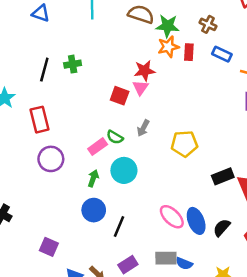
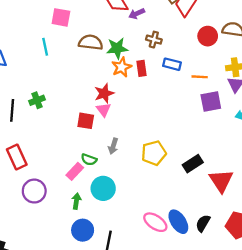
black rectangle: (223, 176) -> (193, 164), moved

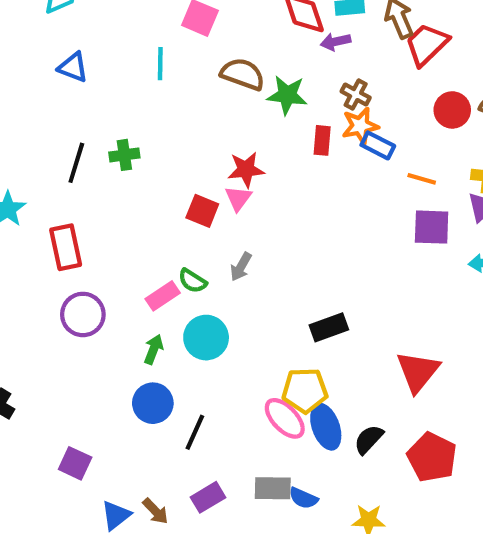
orange star: (122, 67) -> (360, 126), moved
yellow pentagon: (154, 153) -> (305, 390), moved
black rectangle: (193, 164) -> (329, 327), moved

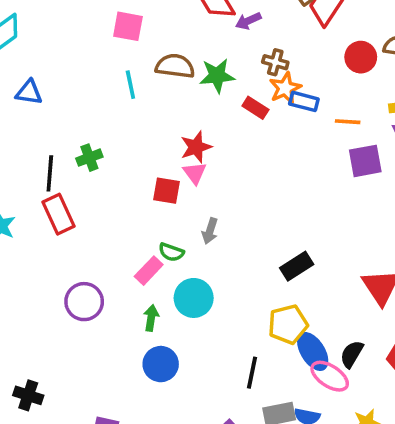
cyan line: (160, 64) -> (130, 85), moved
red rectangle: (322, 140) -> (255, 108), turned -50
red rectangle: (66, 247) -> (58, 214), moved
pink ellipse: (285, 418) -> (330, 376), moved
black line: (195, 432) -> (252, 373), moved

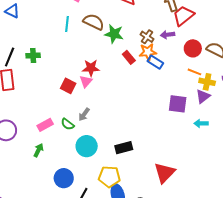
purple arrow: (248, 21) -> (168, 35), moved
orange line: (348, 122) -> (194, 72), moved
green semicircle: (171, 252) -> (68, 124), moved
cyan circle: (194, 298) -> (87, 146), moved
blue circle: (161, 364) -> (64, 178), moved

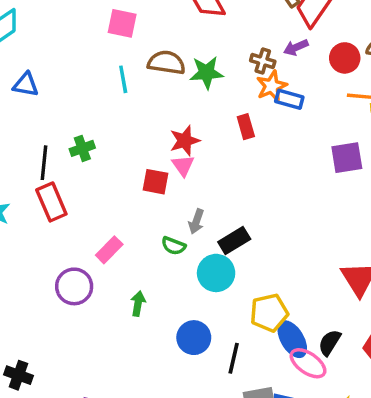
red rectangle: (129, 57) -> (246, 127), moved, turned 40
pink rectangle: (45, 125) -> (109, 250), moved
black rectangle: (124, 148) -> (234, 241), moved

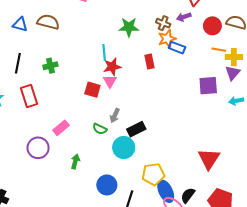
brown semicircle: (166, 63) -> (48, 22), moved
cyan line: (123, 79) -> (104, 52), moved
black line: (44, 163) -> (18, 63), moved

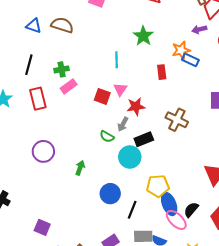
brown cross: (163, 23) -> (177, 120), moved, size x1.5
green star: (129, 27) -> (143, 36), turned 30
red star: (112, 67) -> (136, 106), moved
pink rectangle: (61, 128) -> (69, 86), moved

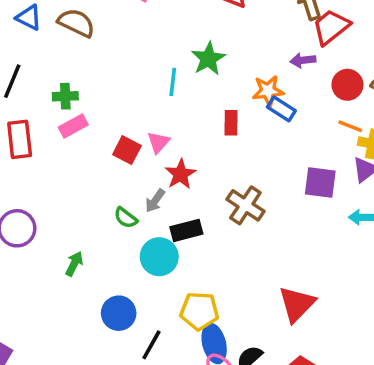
cyan line: (117, 60) -> (173, 82), moved
red star: (136, 106) -> (180, 174), turned -30

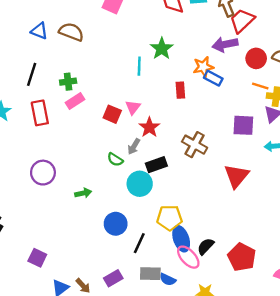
purple arrow: (303, 60) -> (225, 44), size x1.5
green arrow: (74, 264) -> (83, 193), turned 56
red triangle: (297, 304) -> (236, 176), moved

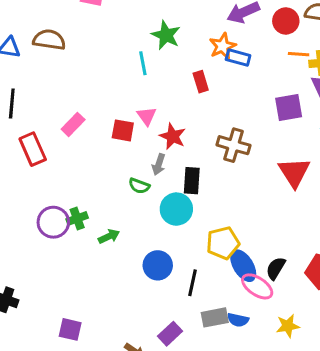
green cross: (68, 82) -> (77, 218), moved
black rectangle: (156, 165) -> (192, 181), turned -54

